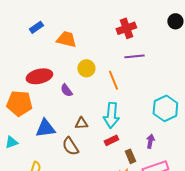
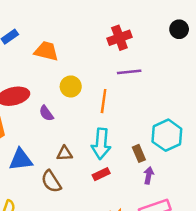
orange line: (113, 80) -> (104, 101), turned 30
brown rectangle: (130, 156) -> (139, 153), moved

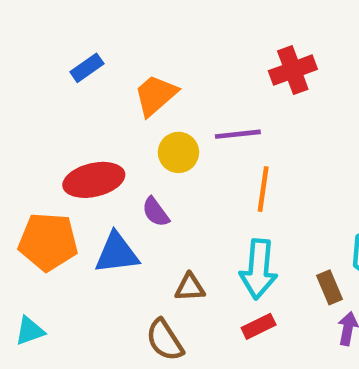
orange trapezoid: (46, 51) -> (156, 95), turned -55
purple line: (129, 72) -> (238, 134), moved
yellow circle: (71, 86) -> (178, 152), moved
blue triangle: (21, 160) -> (117, 253), moved

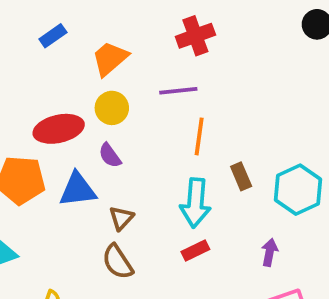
red cross: (293, 70) -> (195, 36), moved
yellow circle: (178, 152) -> (112, 108), moved
brown triangle: (190, 287) -> (121, 218), moved, turned -44
brown rectangle: (329, 287) -> (241, 176), moved

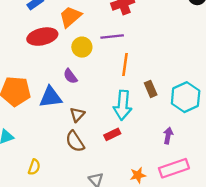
yellow circle: (112, 108) -> (82, 47), moved
red ellipse: (59, 129) -> (42, 37), moved
red rectangle: (195, 250) -> (112, 134), moved

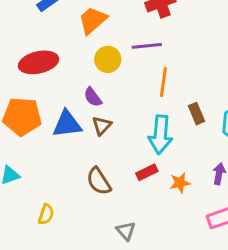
red ellipse: (42, 37) -> (39, 62), moved
brown triangle: (77, 115) -> (102, 126), moved
orange star: (138, 175) -> (180, 183), moved

